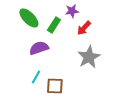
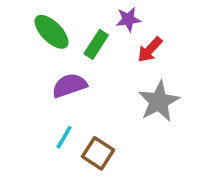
brown square: (55, 86) -> (98, 153), turned 30

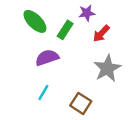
brown square: (98, 153) -> (81, 103), moved

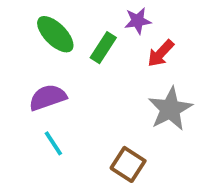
purple semicircle: (47, 58) -> (48, 97), moved
cyan line: (43, 93) -> (53, 143), moved, turned -63

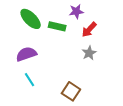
green rectangle: (103, 48) -> (57, 26), turned 70
gray star: (170, 109) -> (89, 53), moved, size x0.6

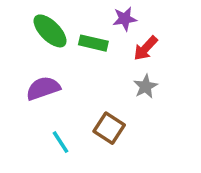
cyan line: (29, 80) -> (60, 142), moved
brown square: (71, 91) -> (109, 128), moved

